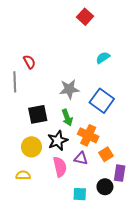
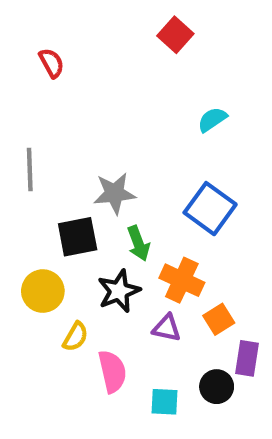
red semicircle: (29, 62) -> (52, 63), moved
gray star: (69, 89) -> (115, 193), moved
yellow circle: (31, 147) -> (43, 291), moved
pink semicircle: (60, 167) -> (112, 371), moved
yellow semicircle: (23, 175) -> (75, 337), moved, turned 120

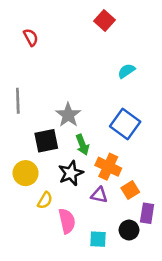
gray star: (115, 193) -> (68, 115), turned -30

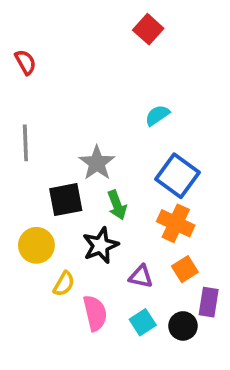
red semicircle: (31, 37) -> (25, 62), moved
cyan semicircle: (126, 71) -> (157, 115), moved
orange cross: (108, 167) -> (176, 223), moved
cyan square: (98, 239) -> (143, 322), moved, turned -36

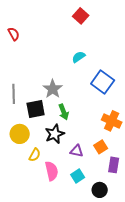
cyan semicircle: (157, 115) -> (79, 57), moved
gray line: (25, 143) -> (14, 94), moved
blue square: (177, 176) -> (103, 82), moved
orange cross: (176, 223) -> (112, 121), moved
black circle: (183, 326) -> (100, 190), moved

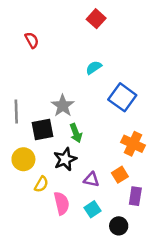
red semicircle: (14, 34) -> (32, 40), moved

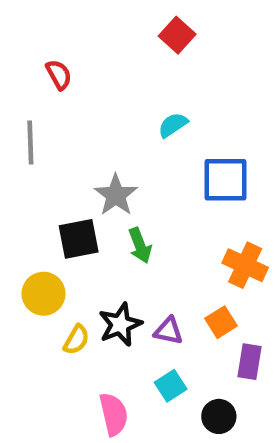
blue square: (122, 97) -> (225, 180), turned -36
gray line: (16, 112) -> (30, 142), moved
black star: (65, 159) -> (120, 324), moved
pink semicircle: (62, 203) -> (114, 414), moved

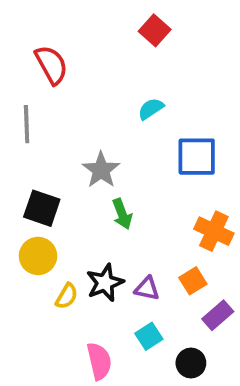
red semicircle: (59, 75) -> (51, 65), size x1.5
black square: (79, 239) -> (42, 208), moved, turned 30
purple rectangle: (250, 362) -> (218, 315), turned 40

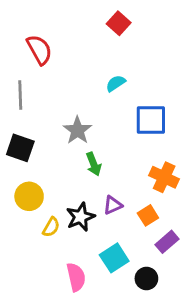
black square: (42, 208) -> (20, 148), moved
purple triangle: (147, 288) -> (113, 205), moved, turned -36
cyan square: (149, 336) -> (114, 258), size x1.4

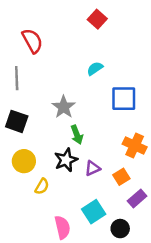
black star: (80, 217) -> (66, 160), moved

